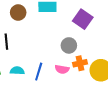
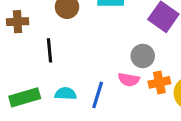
pink semicircle: (62, 69) -> (129, 80), moved

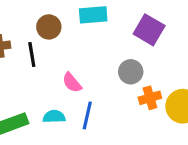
black line: (50, 50) -> (32, 55), moved
pink semicircle: (129, 80) -> (72, 83), moved, turned 45

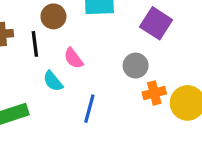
pink semicircle: (72, 83) -> (73, 58), moved
cyan semicircle: (54, 117) -> (53, 81), moved, turned -130

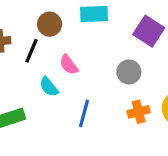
black line: (35, 44) -> (32, 51), turned 30
orange cross: (154, 93) -> (139, 112), moved

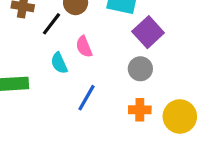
purple square: (149, 31) -> (148, 32), moved

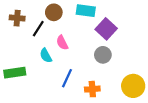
orange cross: (140, 110) -> (92, 89), moved

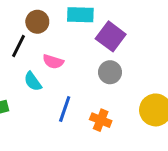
pink semicircle: (62, 43) -> (53, 62), turned -40
orange cross: (92, 89) -> (101, 120), turned 32

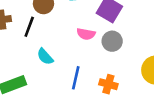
pink semicircle: (53, 62) -> (86, 34), moved

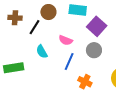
pink semicircle: (86, 34) -> (66, 40), moved
blue line: (76, 78) -> (69, 62), moved

